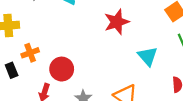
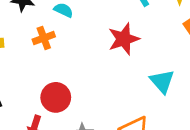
orange cross: (30, 53) -> (44, 38), moved

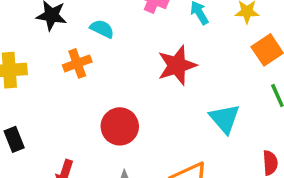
red circle: (56, 97) -> (120, 126), moved

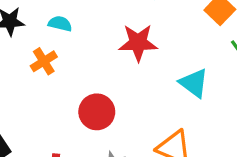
red star: (177, 65) -> (138, 43), turned 30

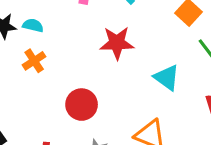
cyan semicircle: (60, 24) -> (33, 25), moved

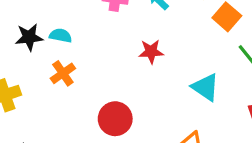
red star: (117, 43) -> (151, 52), size x0.7

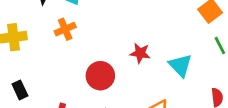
red star: (151, 52) -> (140, 53), moved

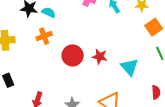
red circle: (100, 76) -> (73, 55), moved

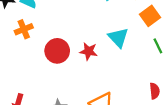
cyan triangle: (129, 67) -> (118, 38), moved

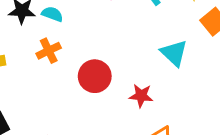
red star: (89, 51) -> (141, 96), moved

